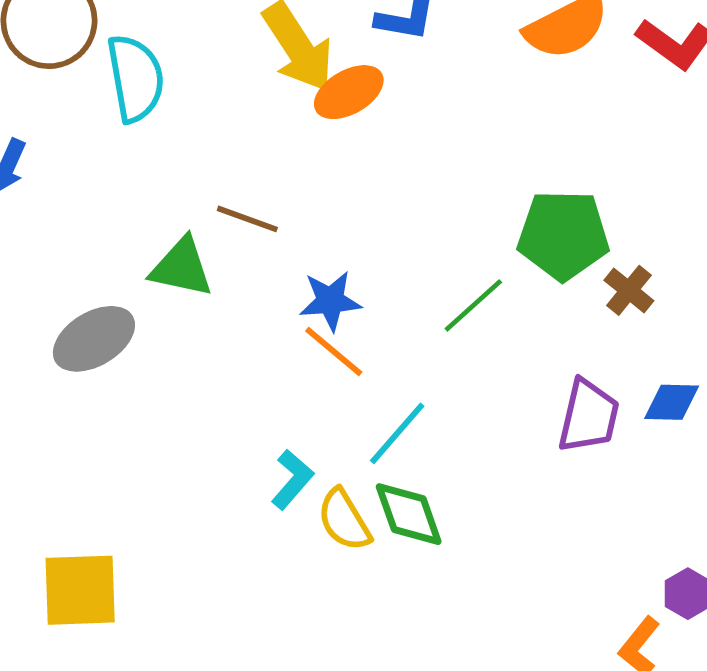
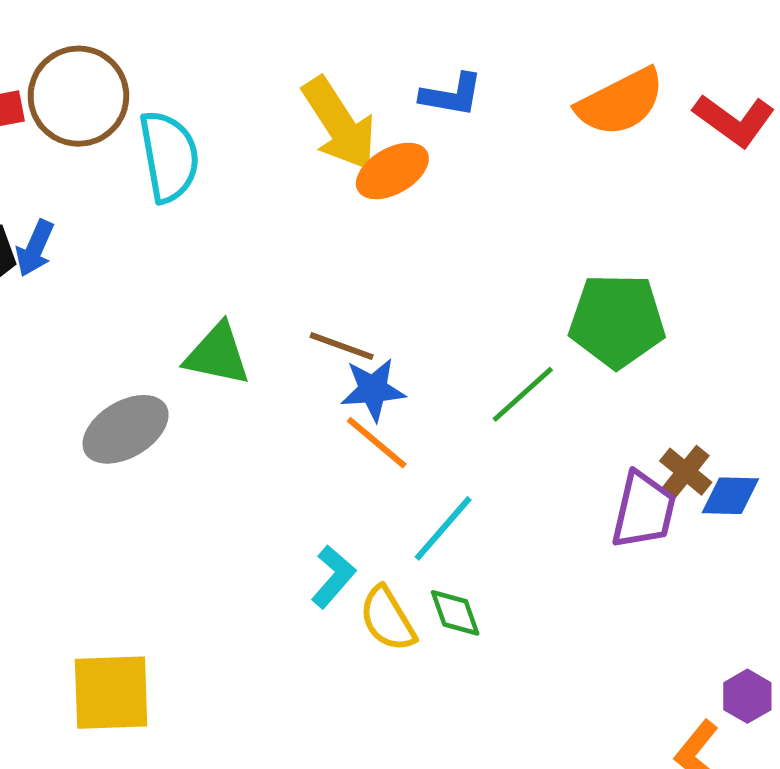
brown line: (247, 219) -> (342, 346), moved
brown cross: (629, 290) -> (686, 472), moved
green diamond: (409, 514) -> (455, 613), size x0.7

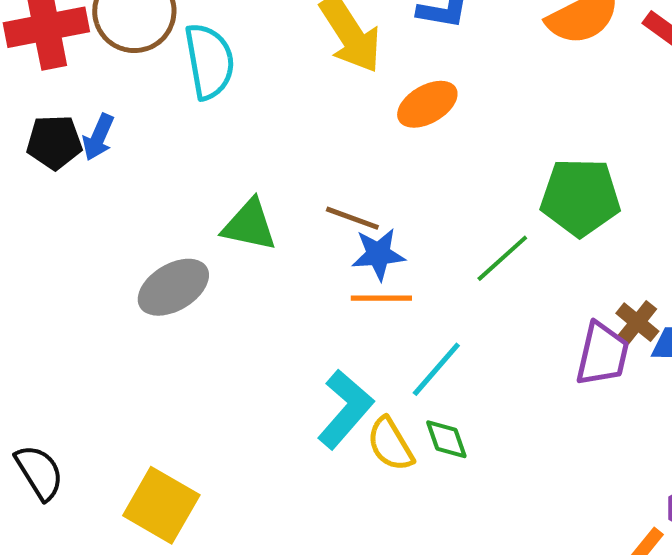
orange ellipse: (392, 171) -> (427, 104), moved
orange line: (377, 443) -> (381, 298), turned -40
cyan L-shape: (333, 577) -> (345, 409), size x1.5
yellow square: (111, 693) -> (161, 505), turned 32

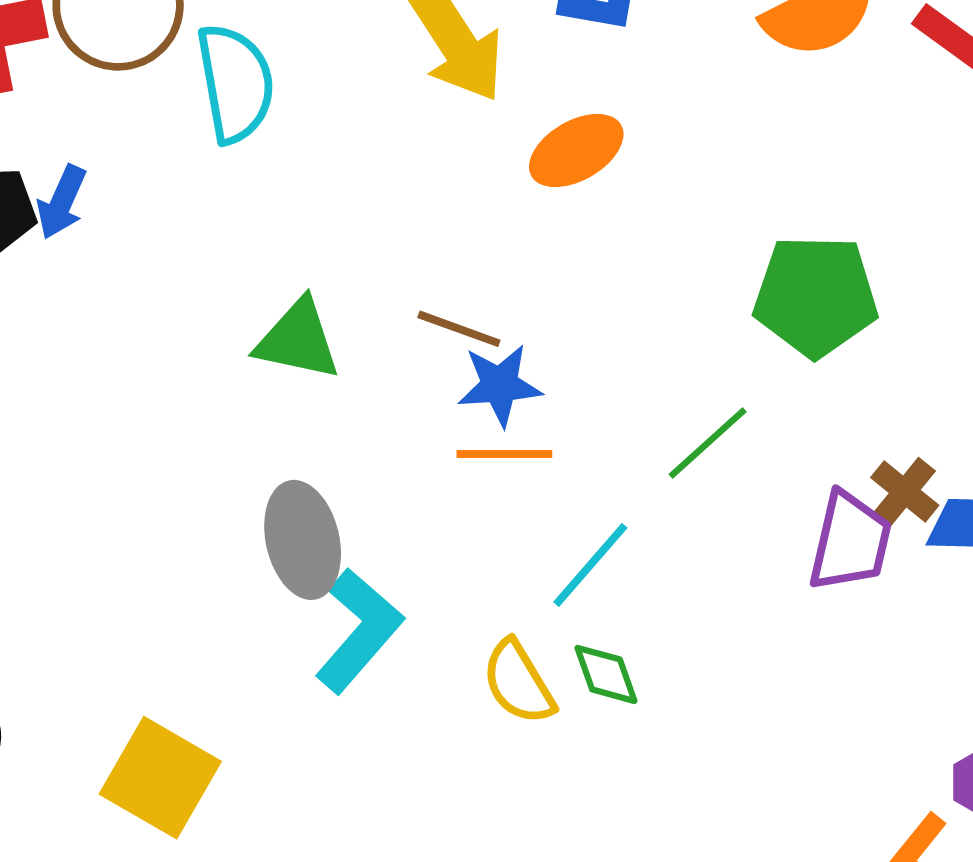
green line: (502, 258) -> (708, 443), moved
gray ellipse: (173, 287) -> (303, 540), moved, turned -72
cyan L-shape: (345, 409) -> (359, 631), moved

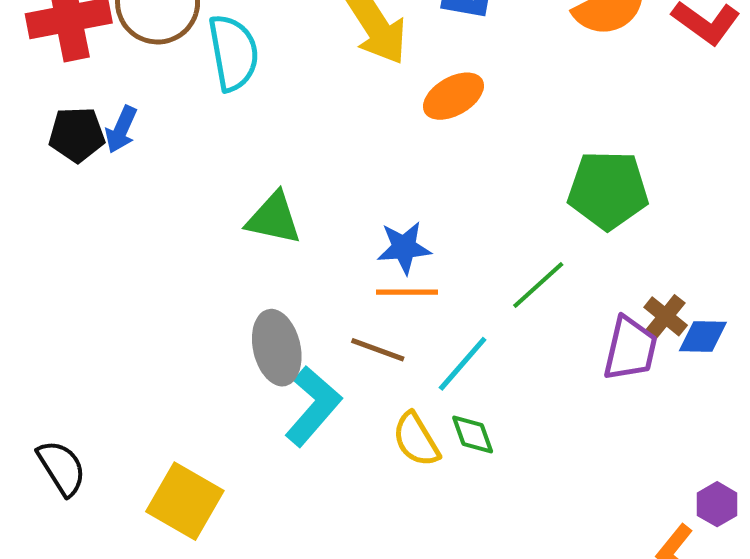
brown line: (459, 329) -> (378, 350), moved

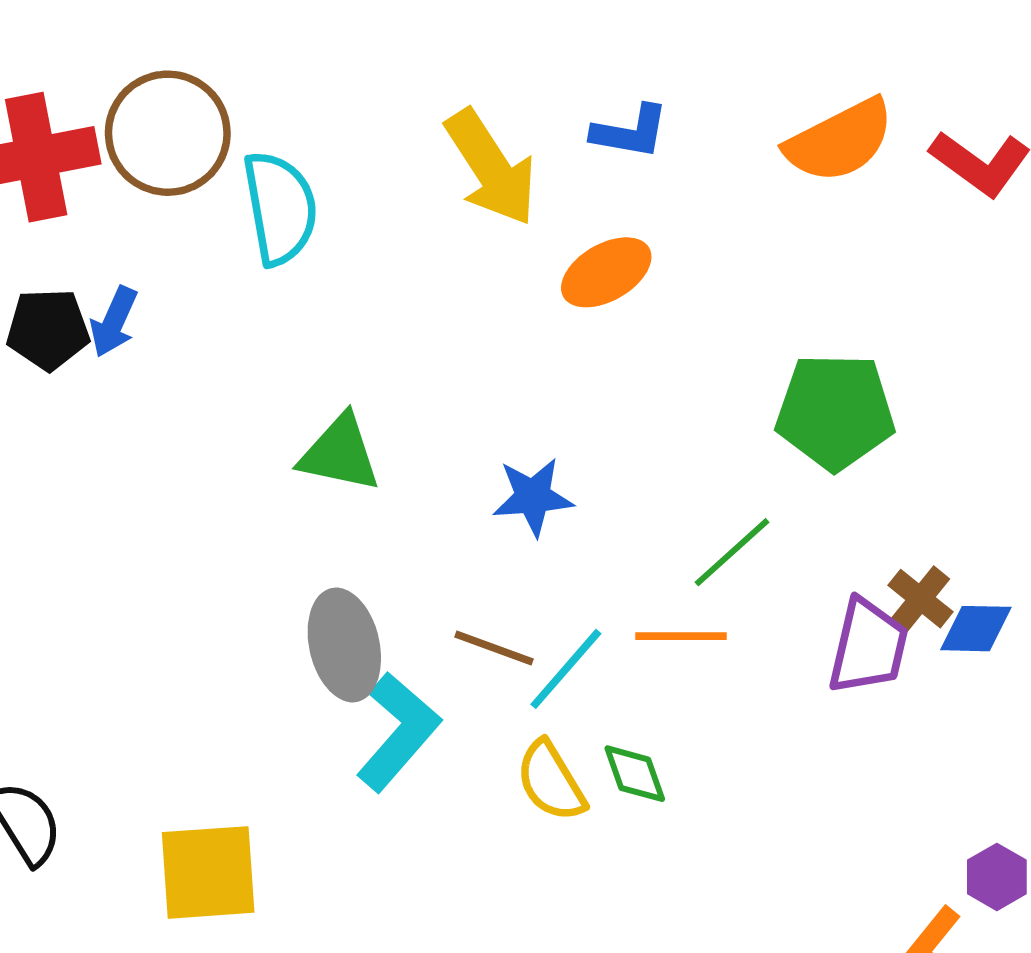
orange line: (407, 292) -> (681, 636), moved
cyan line: (463, 364) -> (566, 669), moved
yellow square: (185, 501) -> (208, 872), turned -34

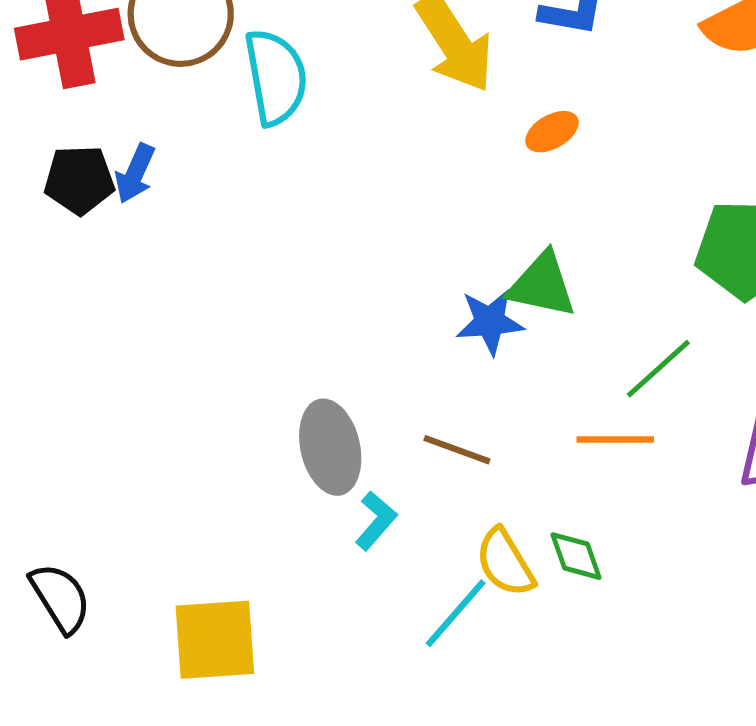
orange ellipse: (606, 272) -> (552, 132), size x0.7
green triangle: (340, 453) -> (542, 285), moved
cyan line: (566, 669) -> (456, 613), moved
cyan L-shape: (398, 732) -> (376, 521), size x0.6

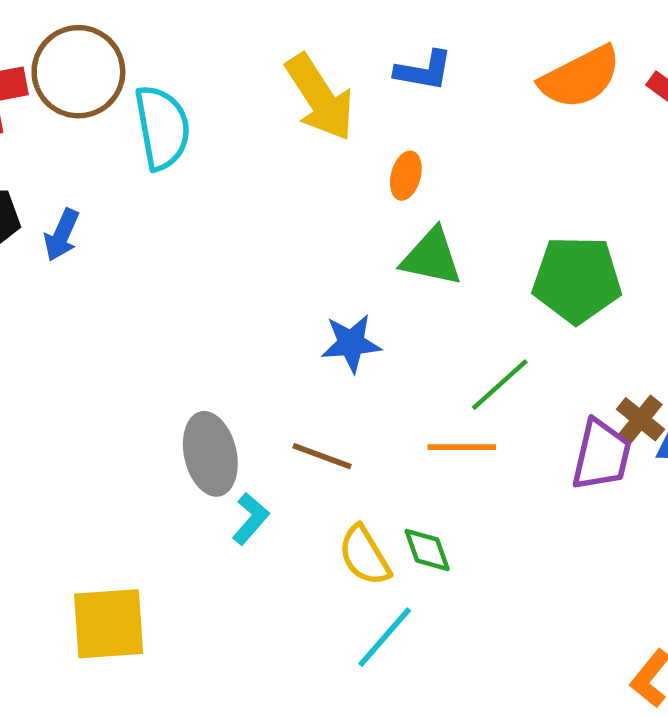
orange ellipse: (552, 132) -> (406, 176), turned -45
blue arrow: (135, 173) -> (62, 235), moved
green triangle: (542, 285) -> (432, 257), moved
cyan line: (456, 613) -> (385, 637), moved

